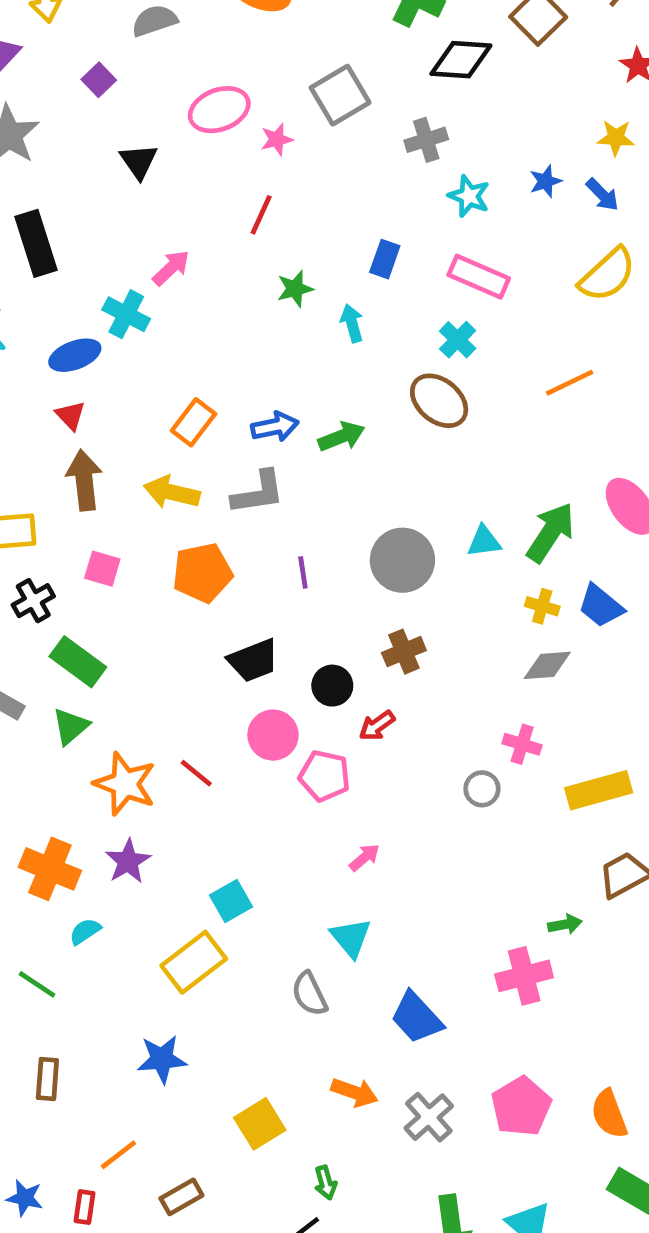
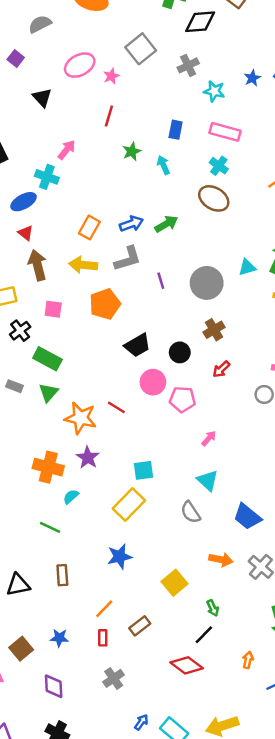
purple line: (303, 572) -> (161, 281), moved
red arrow: (377, 726) -> (221, 369), moved
cyan square: (231, 901) -> (144, 470), turned 30
red rectangle: (84, 1207) -> (103, 638), moved

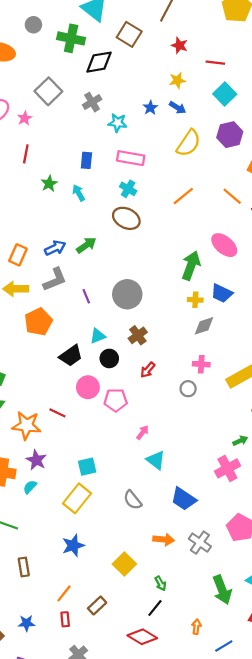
cyan triangle: (247, 267) -> (98, 336), moved
cyan triangle: (208, 480) -> (156, 460), moved
cyan semicircle: (71, 497) -> (30, 487), moved

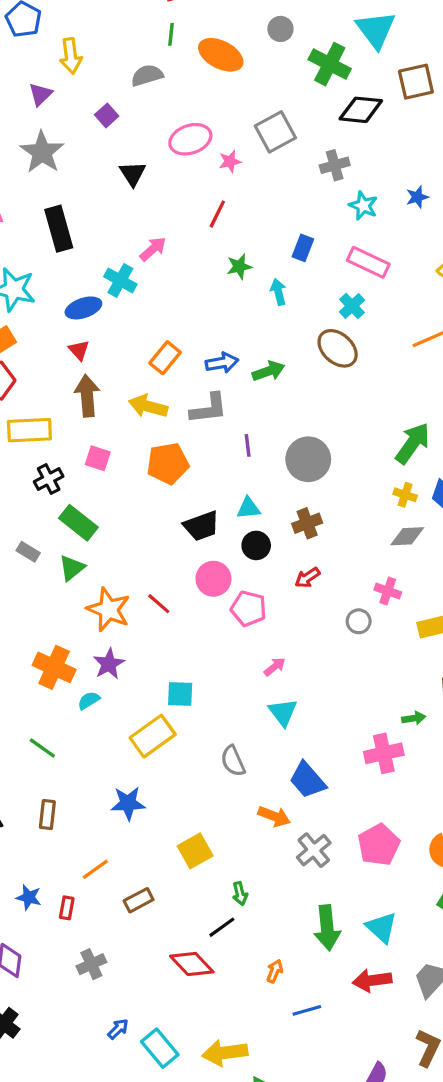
brown square: (129, 34) -> (416, 82), turned 30
orange arrow: (164, 540) -> (274, 816), moved
red rectangle: (65, 619) -> (67, 908), moved

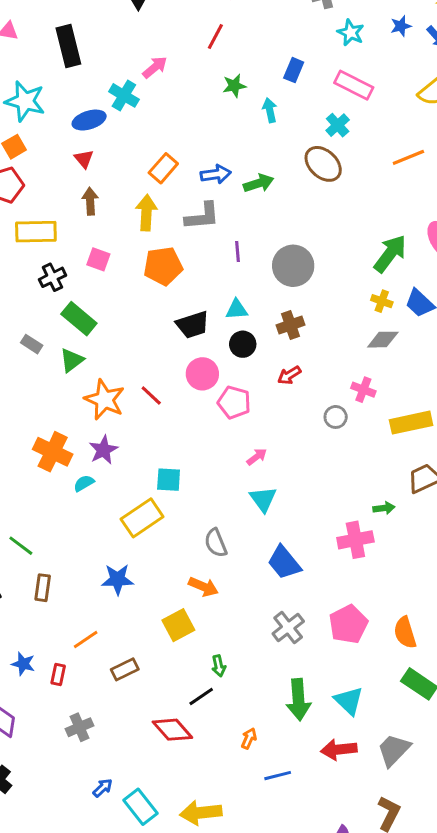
brown arrow: (87, 396) -> (90, 201), size x0.7
yellow arrow: (148, 406) -> (146, 213), turned 76
green line: (42, 748) -> (21, 546), moved
orange arrow: (274, 816) -> (203, 587), moved

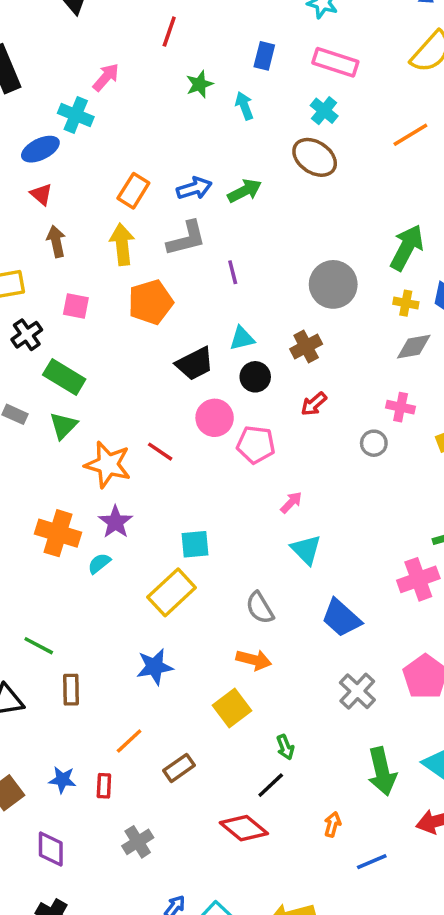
gray circle: (293, 266) -> (333, 284), moved

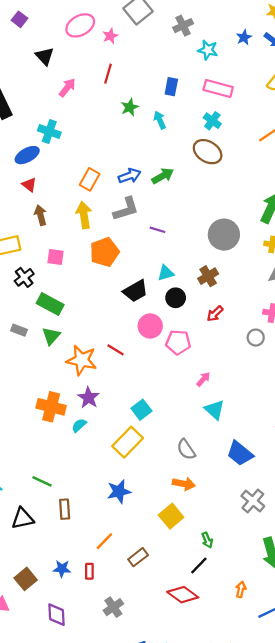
pink arrow: (106, 77) -> (67, 88), moved
purple line: (233, 272) -> (157, 230), turned -56
cyan square: (195, 544) -> (141, 410), turned -30

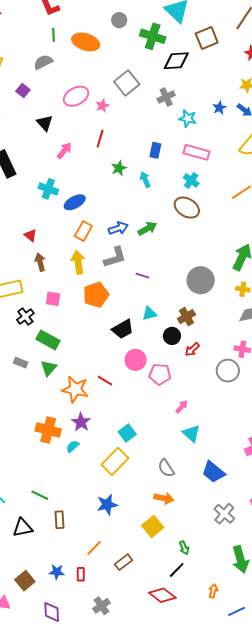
blue ellipse: (27, 155) -> (75, 202), moved
black circle: (176, 298) -> (172, 336), moved
gray circle: (256, 338) -> (228, 371), size x1.5

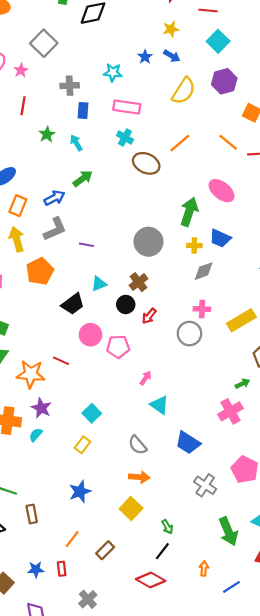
gray cross: (166, 97) -> (70, 86), moved, turned 30
brown ellipse: (187, 208) -> (146, 163), moved
green arrow: (147, 229) -> (83, 178), moved
yellow rectangle: (115, 461) -> (83, 445), size x0.6

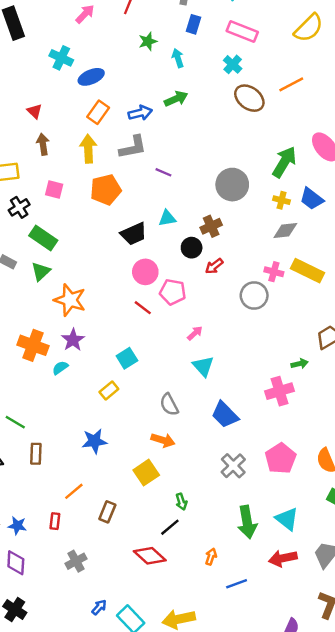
yellow rectangle: (241, 320) -> (308, 271), moved, turned 44
red line: (61, 361) -> (143, 308), moved
brown rectangle: (105, 550) -> (107, 512), turned -36
blue star: (36, 569) -> (17, 526), moved

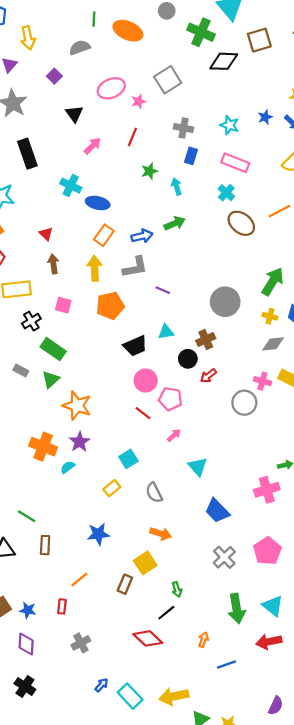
blue ellipse: (91, 77) -> (98, 203), turned 35
pink arrow: (195, 333) -> (174, 435), moved
gray semicircle: (169, 405) -> (154, 493), moved
brown rectangle: (107, 512) -> (125, 584), moved

